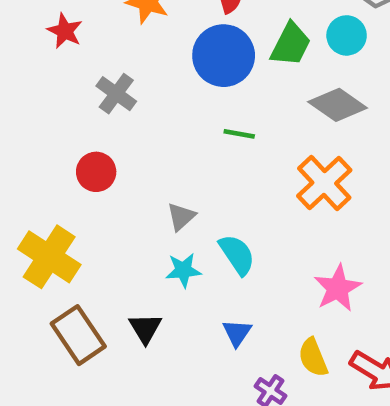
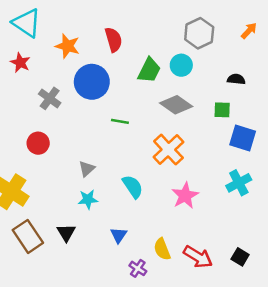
blue circle: (224, 56) -> (92, 82), moved
cyan semicircle: (237, 255) -> (133, 187), moved
pink star: (338, 288) -> (185, 196), moved

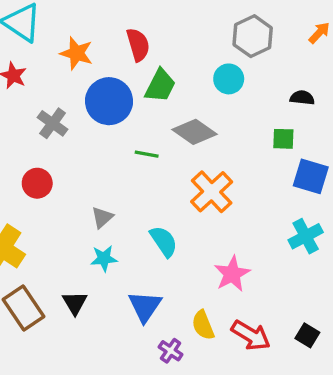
green trapezoid: (149, 70) -> (160, 86), moved
gray diamond: (176, 105) -> (194, 132), moved
pink star: (185, 196) -> (232, 274), moved
blue triangle: (119, 235) -> (145, 306), size x1.5

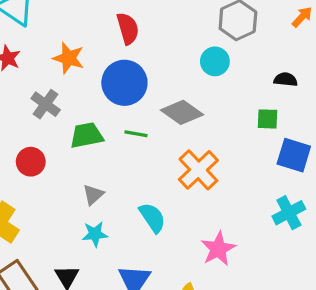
orange star: (77, 53) -> (69, 58), moved
green trapezoid: (160, 86) -> (87, 135), moved, turned -128
blue circle: (109, 101) -> (124, 83), moved

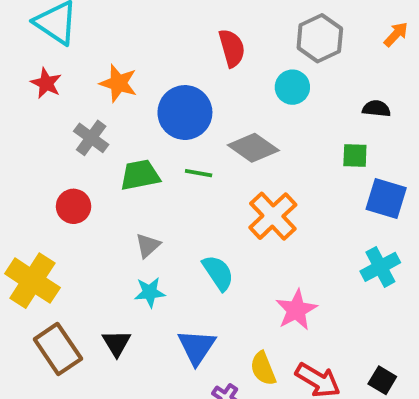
red semicircle: (128, 29) -> (232, 48), moved

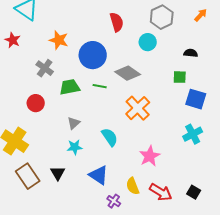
red star: (46, 83) -> (13, 40), moved
blue triangle: (197, 347) -> (99, 175), turned -30

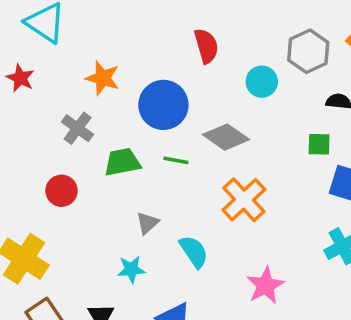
gray hexagon: (162, 17) -> (308, 51), moved
gray triangle: (74, 123) -> (147, 223), moved

